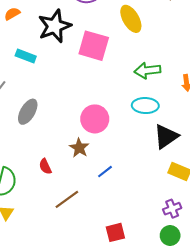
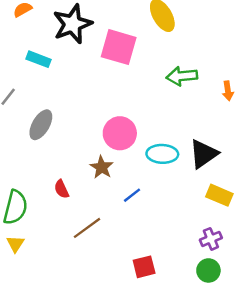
cyan ellipse: (145, 106) -> (162, 154), moved

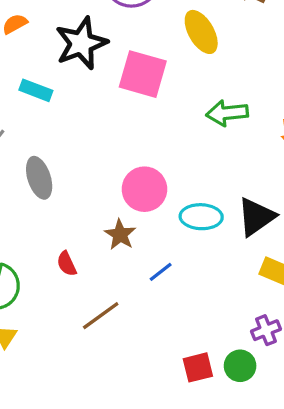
gray ellipse: (41, 125) -> (39, 178), turned -48
red square: (144, 267) -> (198, 367), moved
green circle: (208, 270) -> (240, 366), moved

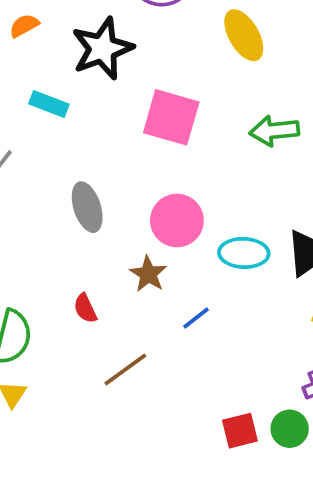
pink square: (143, 74) -> (171, 117), moved
gray ellipse: (39, 178) -> (87, 207), moved

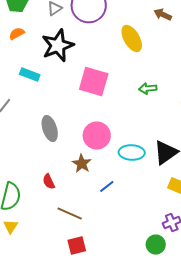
green arrow: (274, 131) -> (148, 88), size x0.7
brown line: (125, 369) -> (70, 214), turned 60
red square: (240, 431) -> (77, 246), moved

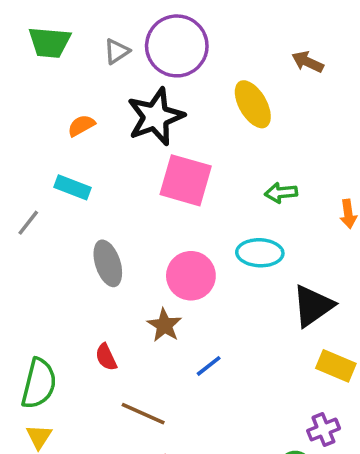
orange semicircle: (17, 34) -> (81, 125), moved
black star: (58, 46) -> (156, 117), moved
cyan rectangle: (30, 74) -> (72, 187), moved
cyan ellipse: (132, 152) -> (260, 253), moved

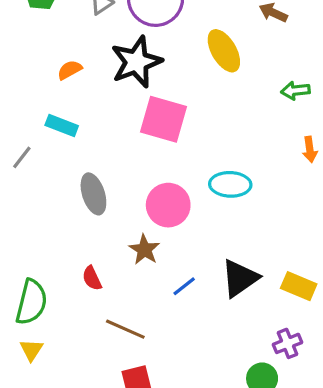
green arrow: (281, 193) -> (295, 91), moved
black triangle: (313, 306) -> (240, 278), moved

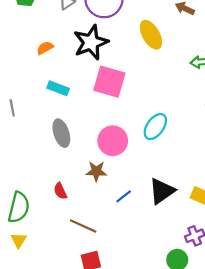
cyan rectangle: (62, 126) -> (58, 88), moved
gray line: (22, 157) -> (12, 108), turned -49
cyan ellipse: (230, 184) -> (155, 127), turned -56
brown star: (144, 250) -> (96, 171), turned -30

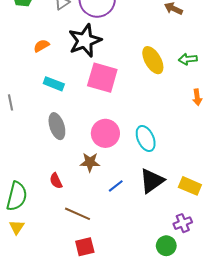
yellow ellipse: (151, 35) -> (153, 60), moved
cyan ellipse: (155, 127) -> (146, 139), moved, turned -60

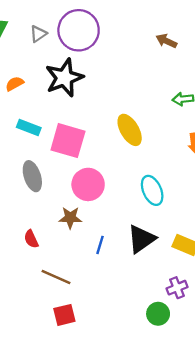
yellow ellipse: (153, 60) -> (130, 130), moved
pink square: (102, 78) -> (68, 141), moved
cyan ellipse: (146, 139) -> (152, 190), moved
blue line: (116, 186) -> (100, 245), turned -35

